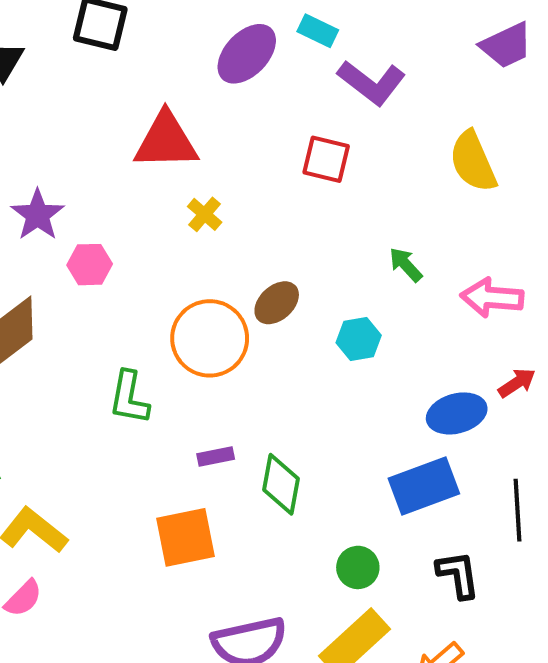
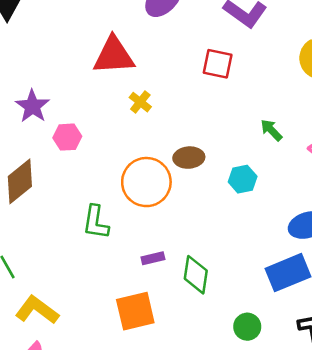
brown ellipse: (277, 303) -> (189, 158), turned 40

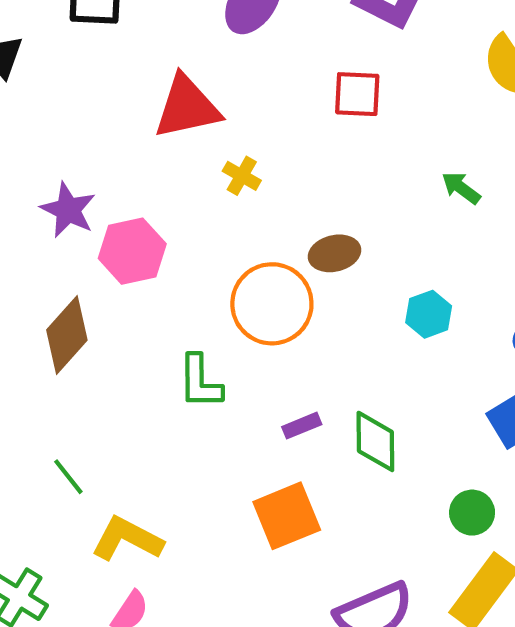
pink hexagon: (67, 137) -> (132, 251), size x1.4
cyan hexagon: (243, 179) -> (429, 314), moved

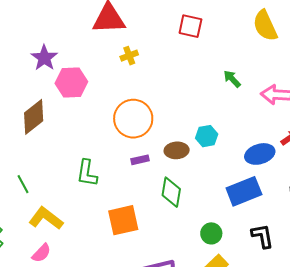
yellow cross: (242, 176) -> (129, 56), turned 30
brown ellipse: (334, 253) -> (177, 150), moved
green L-shape: (200, 382) -> (87, 173), moved
purple rectangle: (302, 426) -> (140, 160), moved

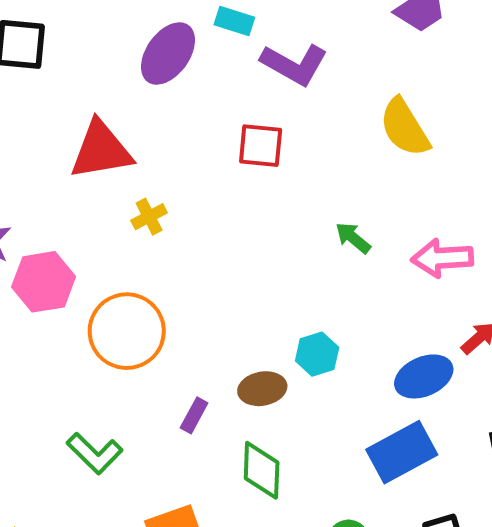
orange circle: (133, 119) -> (127, 331), moved
purple rectangle: (140, 160) -> (194, 415), turned -42
green L-shape: (87, 173) -> (95, 453), turned -48

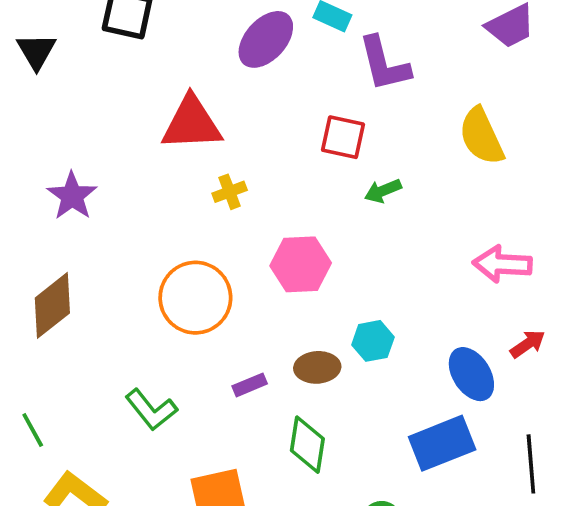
purple L-shape: (294, 64) -> (384, 64), turned 40
green arrow: (353, 238) -> (383, 191), moved, turned -69
pink hexagon: (44, 282) -> (301, 264), moved
blue ellipse: (424, 376) -> (471, 374), turned 74
purple rectangle: (194, 415) -> (250, 385), turned 32

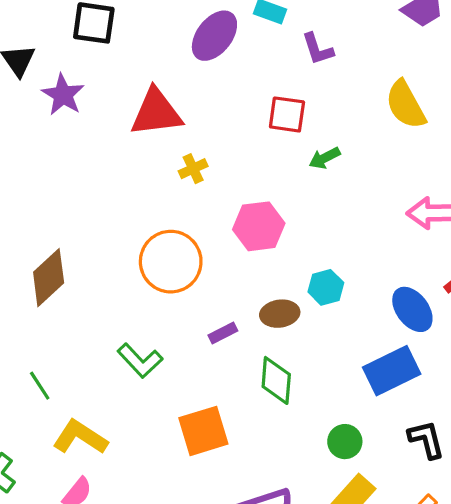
purple L-shape: (384, 64) -> (318, 49), size x0.7
purple star: (72, 196) -> (63, 95), moved

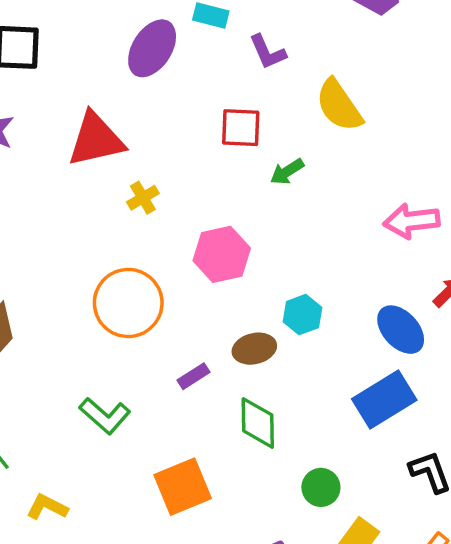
yellow semicircle: (406, 105) -> (339, 105), moved
yellow L-shape: (80, 437) -> (47, 507), size x0.7
green circle: (345, 442) -> (321, 487), moved

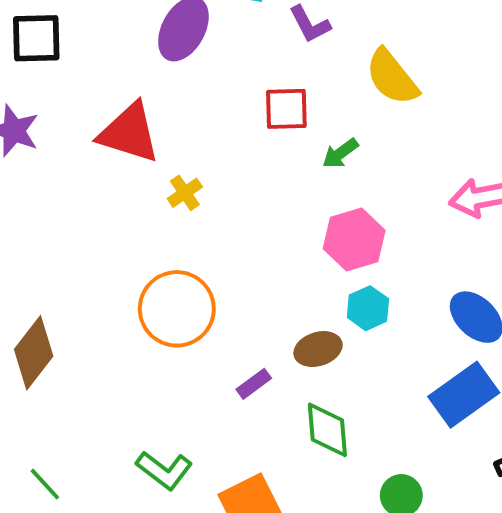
red triangle: (96, 140) -> (129, 133), turned 34
pink hexagon: (222, 254) -> (354, 240), moved
green L-shape: (105, 416) -> (164, 470), moved

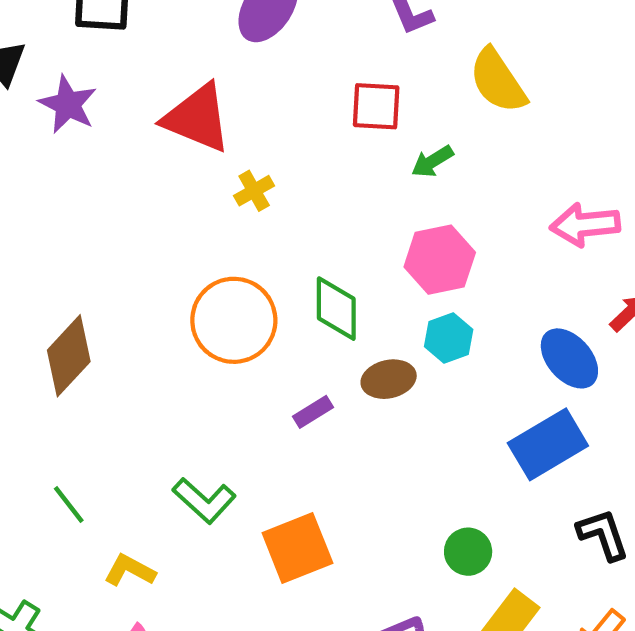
green diamond: (327, 430) -> (336, 309), moved

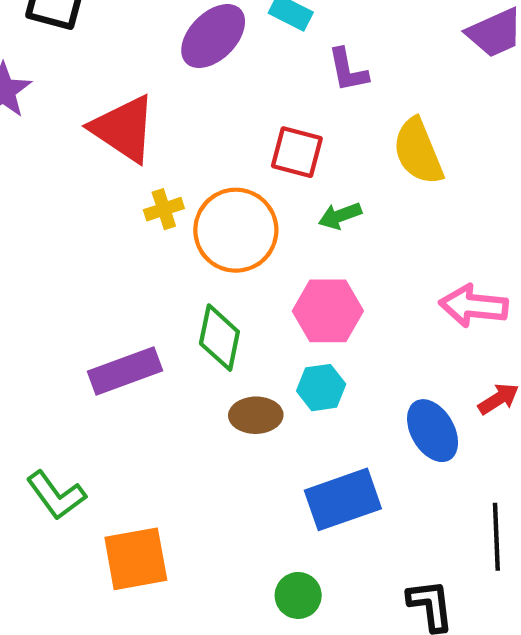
orange circle: (234, 320) -> (236, 230), moved
purple rectangle: (313, 412) -> (125, 371), moved, size x1.8
blue rectangle: (548, 444) -> (343, 499), moved

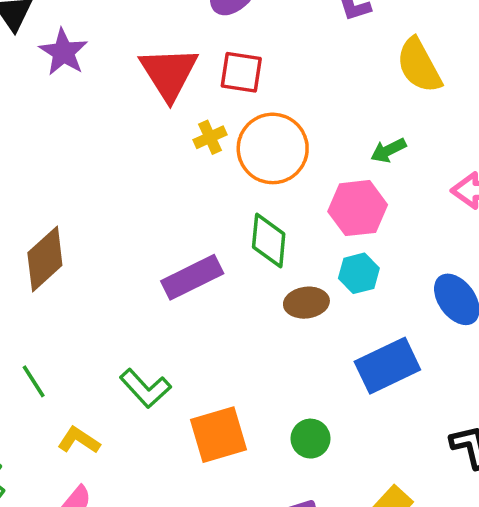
red triangle: (124, 129) -> (169, 73), turned 30
red square: (297, 152) -> (241, 72), moved
green arrow: (340, 216) -> (388, 150), moved
green circle: (298, 595) -> (311, 439), moved

